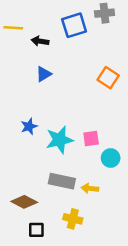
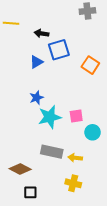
blue square: (74, 25) -> (59, 50), moved
black arrow: (40, 41) -> (42, 33), moved
blue star: (29, 126) -> (36, 98), moved
yellow cross: (73, 219) -> (73, 183), moved

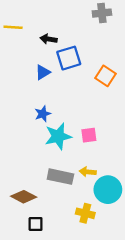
cyan circle: (93, 132) -> (108, 190), moved, size x1.5
yellow arrow: (75, 158) -> (88, 172), moved

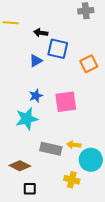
blue square: (69, 58) -> (58, 49), turned 30
orange square: (105, 76) -> (89, 64), turned 30
pink square: (89, 135) -> (66, 102), moved, size x1.6
cyan star: (58, 136) -> (27, 119), moved

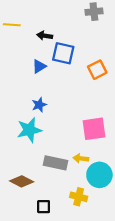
pink square: (66, 102) -> (94, 129), moved
black square: (30, 189) -> (44, 207), moved

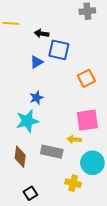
orange square: (97, 70) -> (86, 78), moved
yellow arrow: (81, 158) -> (74, 139), moved
brown diamond: (22, 181) -> (20, 157), moved, turned 70
black square: (44, 207) -> (30, 193), moved, turned -32

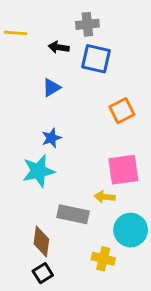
gray cross: (87, 11) -> (87, 24), moved
blue square: (59, 50) -> (96, 59), moved
brown diamond: (20, 157) -> (41, 242), moved

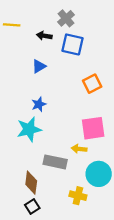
gray cross: (87, 24) -> (66, 18), turned -35

